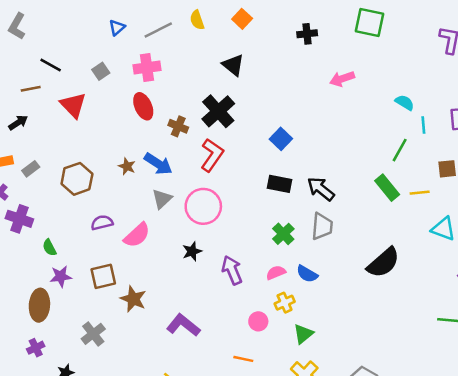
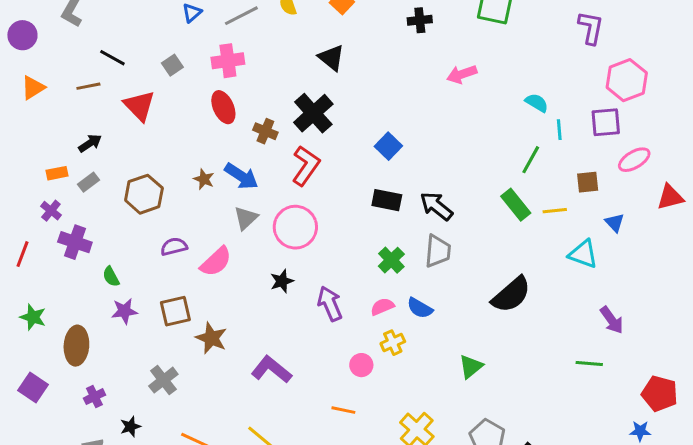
black arrow: (18, 123) -> (90, 143), moved
brown ellipse: (39, 305) -> (76, 346), moved
green triangle: (303, 334) -> (471, 367), moved

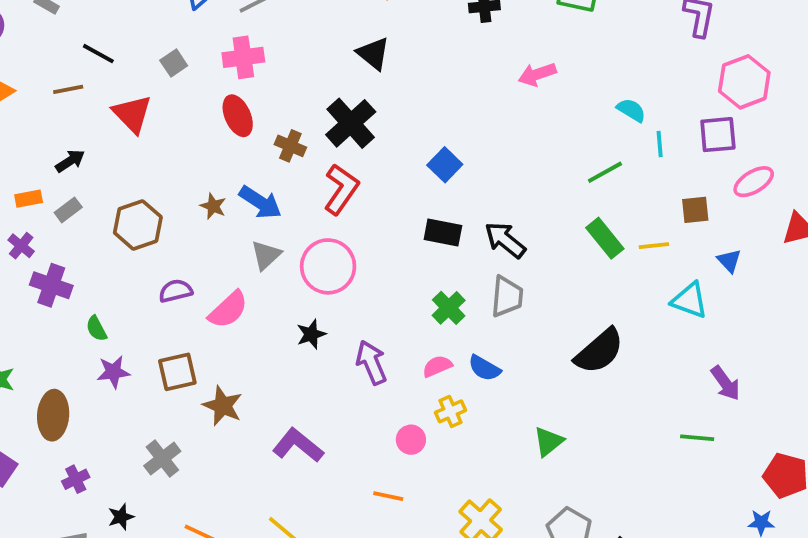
green line: (531, 160) -> (605, 172), moved, turned 32

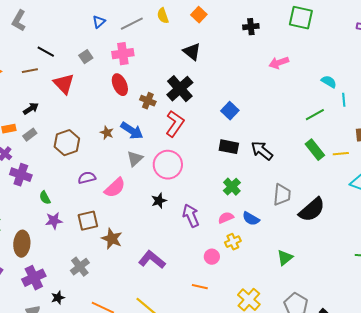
gray trapezoid: (507, 297) -> (282, 195), moved
purple cross: (76, 479) -> (34, 278), size x1.6

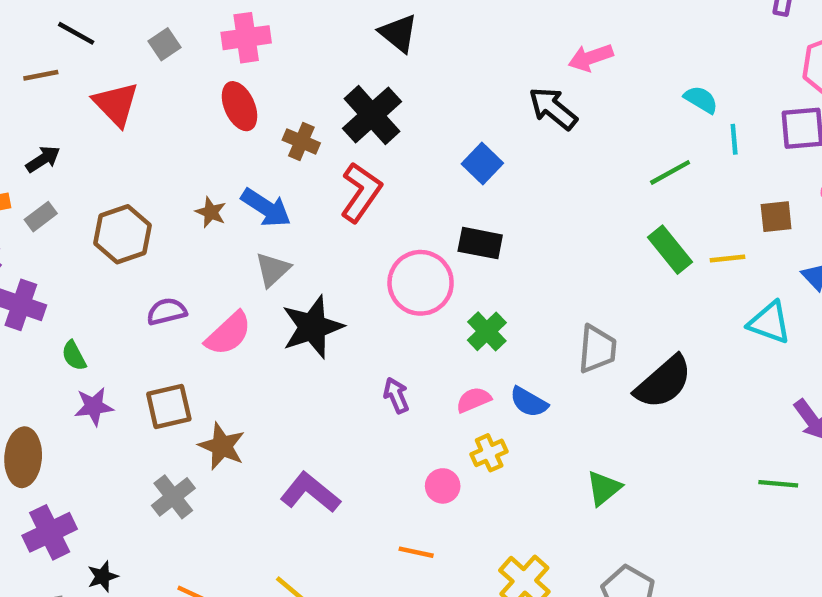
black arrow: (262, 151) -> (553, 108), moved
pink circle: (168, 165) -> (421, 283), moved
black star: (159, 201) -> (312, 327), moved, size x1.8
purple arrow: (191, 216) -> (396, 395), size x0.7
gray cross: (80, 267) -> (173, 497), moved

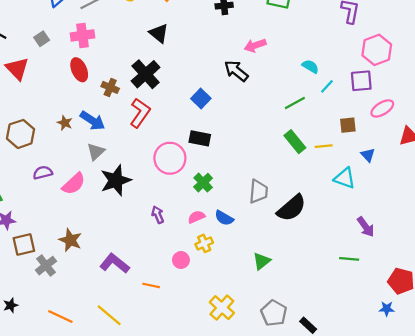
cyan line: (734, 139) -> (327, 86), turned 48
brown square: (169, 406) -> (24, 245), moved
orange line: (416, 552) -> (151, 285), moved

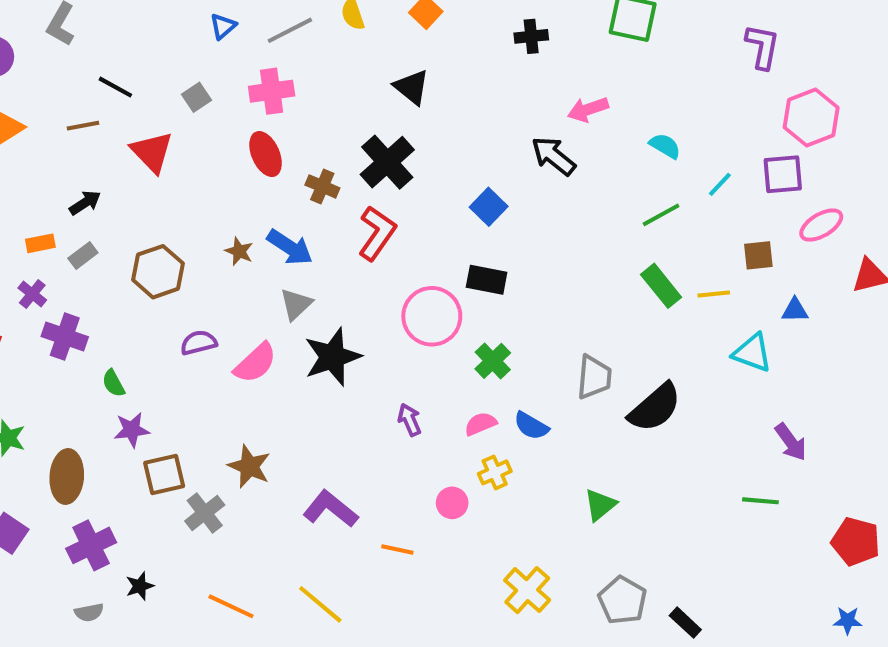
cyan semicircle: (310, 66) -> (665, 146), moved
blue triangle: (368, 155) -> (795, 310), turned -48
blue star: (387, 309) -> (848, 621), moved

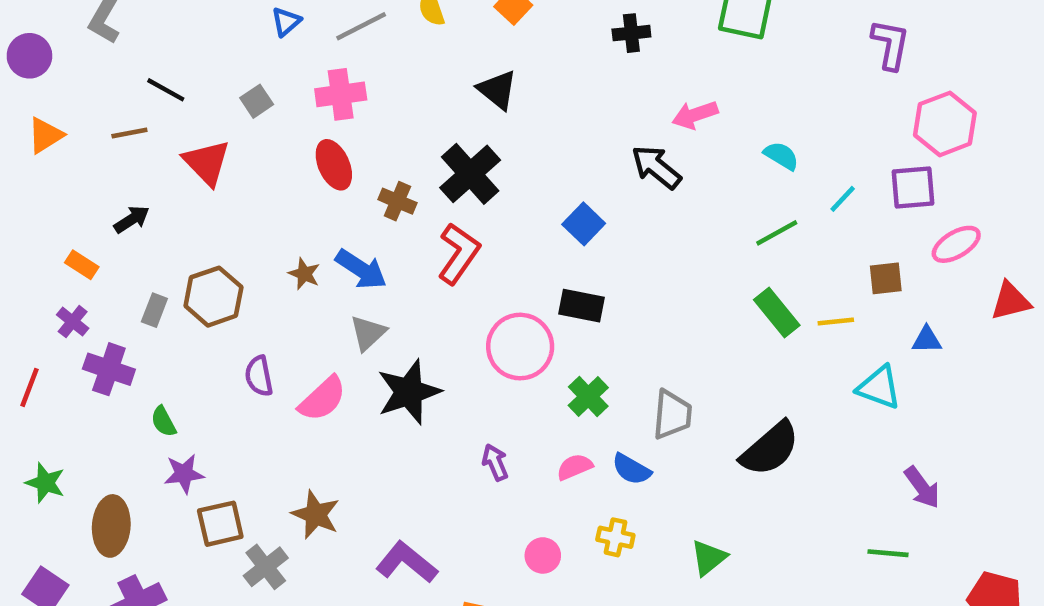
orange rectangle: (40, 243) -> (82, 265), turned 44
gray rectangle: (83, 255) -> (154, 310), moved, turned -32
purple semicircle: (199, 343) -> (259, 376), turned -87
gray trapezoid: (594, 377) -> (672, 415), moved
yellow cross: (495, 472) -> (615, 537), moved, turned 36

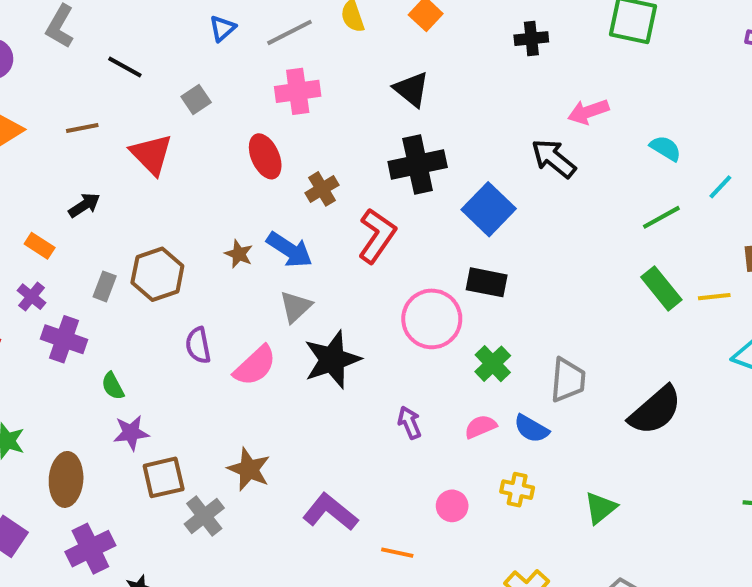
black line: (166, 90) -> (125, 67), moved
pink cross: (341, 94) -> (298, 91), moved
black cross: (470, 174) -> (418, 165), moved, turned 30
brown cross: (397, 201) -> (322, 189), turned 36
blue square: (584, 224) -> (489, 209), size x1.4

